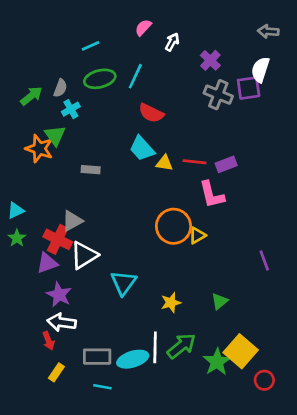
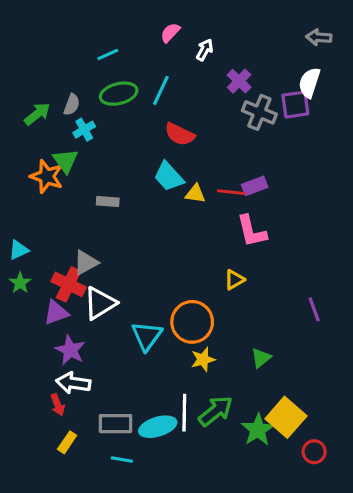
purple cross: (210, 60) -> (239, 81), moved
purple rectangle: (226, 164) -> (255, 186), moved
orange circle: (174, 226) -> (192, 322), moved

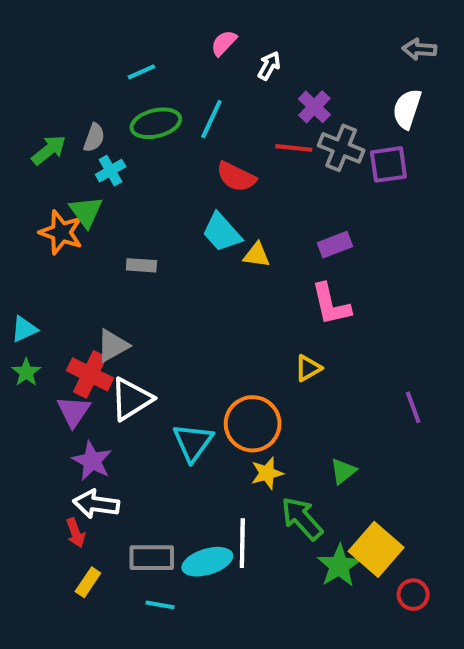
purple square: (295, 105) -> (388, 164), moved
red line: (231, 192) -> (294, 148), moved
purple triangle: (56, 313) -> (74, 411), turned -36
green arrow: (216, 411) -> (302, 518), moved, turned -93

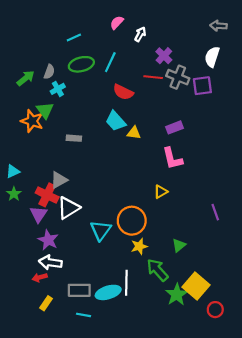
red arrow: (76, 533) -> (40, 277), turned 96

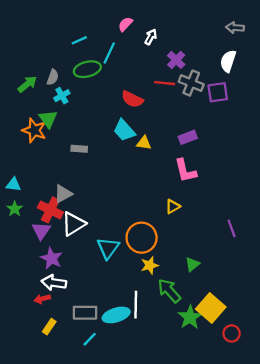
cyan line: (110, 62) -> (109, 53), moved
cyan triangle: (13, 171) -> (13, 185), turned 32
cyan line: (84, 315) -> (90, 339), turned -56

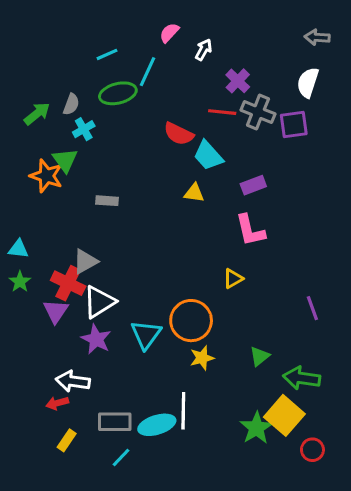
cyan trapezoid: (124, 130) -> (208, 156), moved
purple star: (52, 258) -> (96, 339), moved
green arrow: (169, 291) -> (302, 378), moved, turned -40

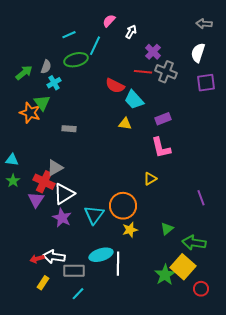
purple square: (294, 124) -> (206, 83), moved
white arrow: (73, 381) -> (54, 257), moved
cyan ellipse: (157, 425) -> (101, 255), moved

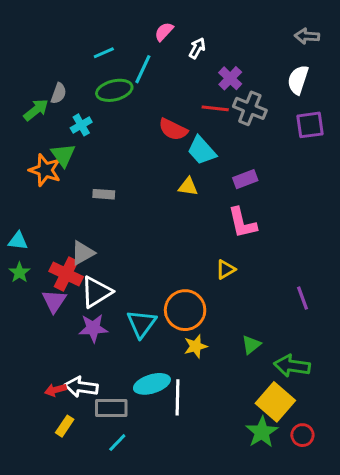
gray semicircle: (46, 67) -> (59, 93), moved
purple star: (62, 218) -> (93, 328), turned -30
green star: (165, 275) -> (262, 432), moved

